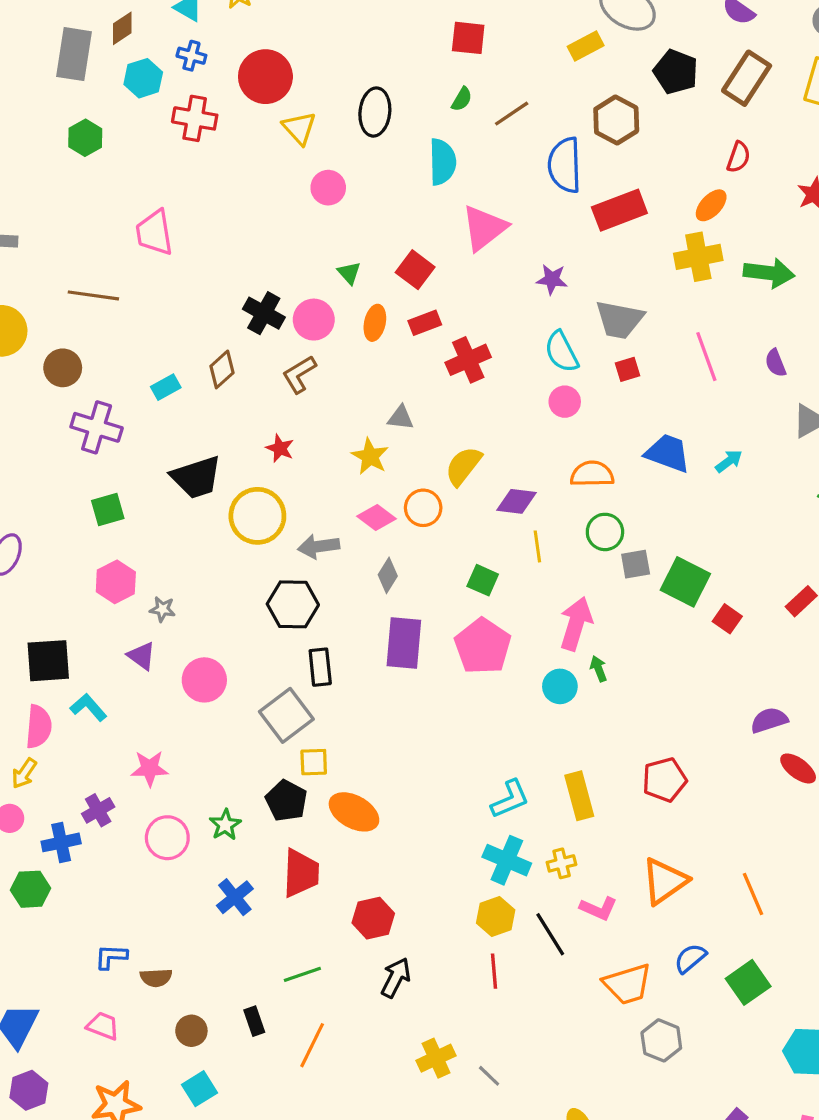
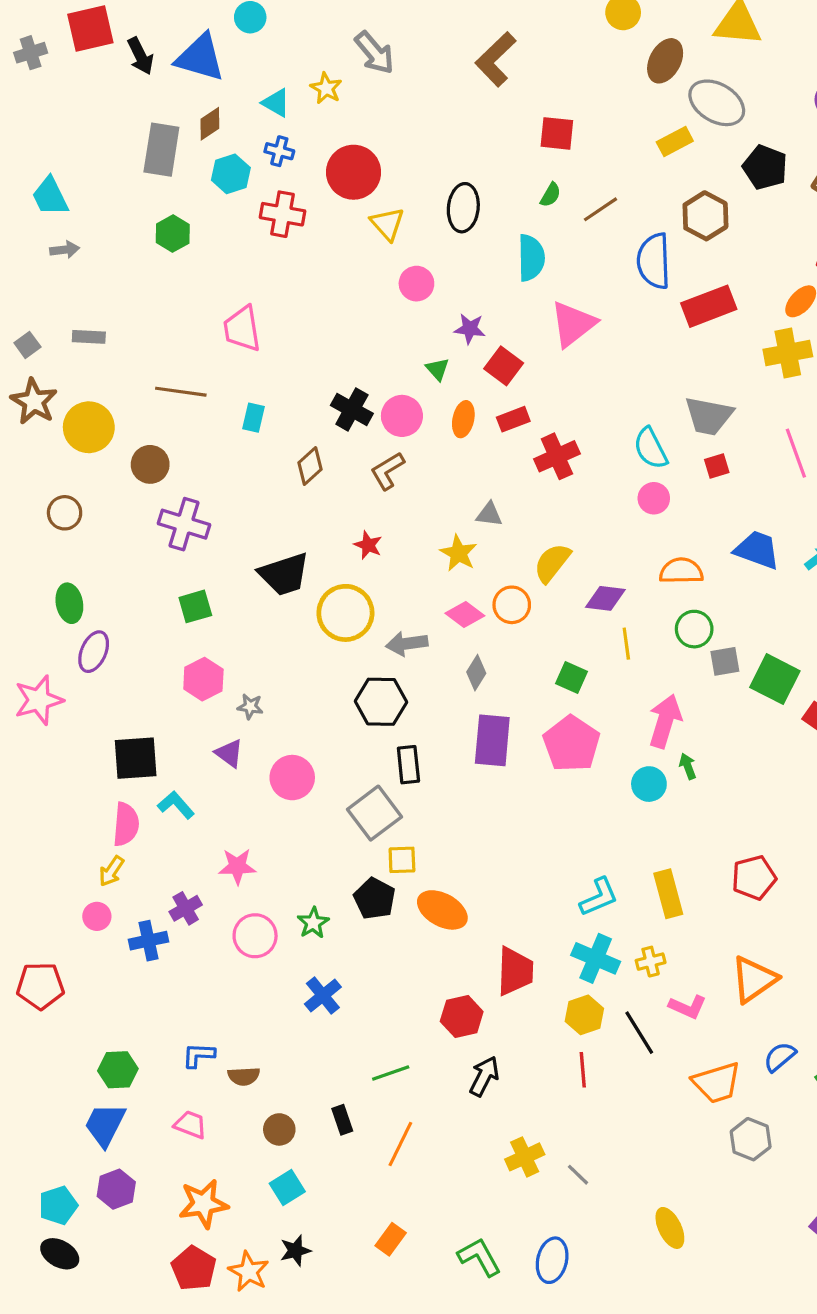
purple star: (552, 279) -> (470, 329), moved
cyan rectangle: (166, 387) -> (253, 418), moved, turned -48
red trapezoid: (301, 873) -> (515, 971), moved
green hexagon: (31, 889) -> (118, 1070), moved

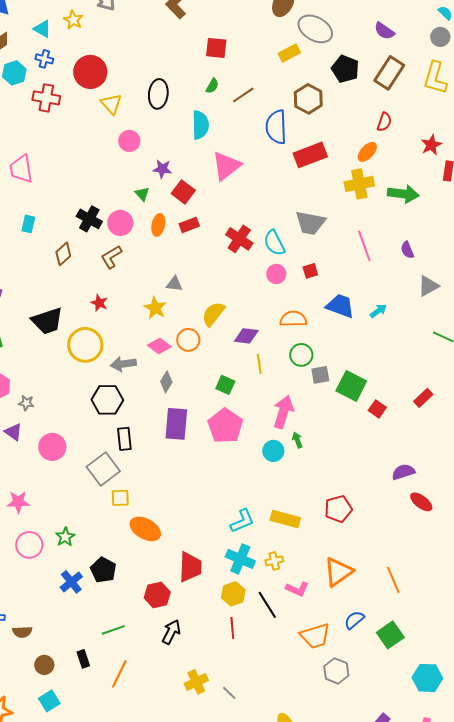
red cross: (557, 456) -> (239, 239), moved, turned -32
red square: (717, 466) -> (310, 271), moved
yellow rectangle: (668, 894) -> (285, 519), turned -60
black pentagon: (375, 899) -> (103, 570), moved

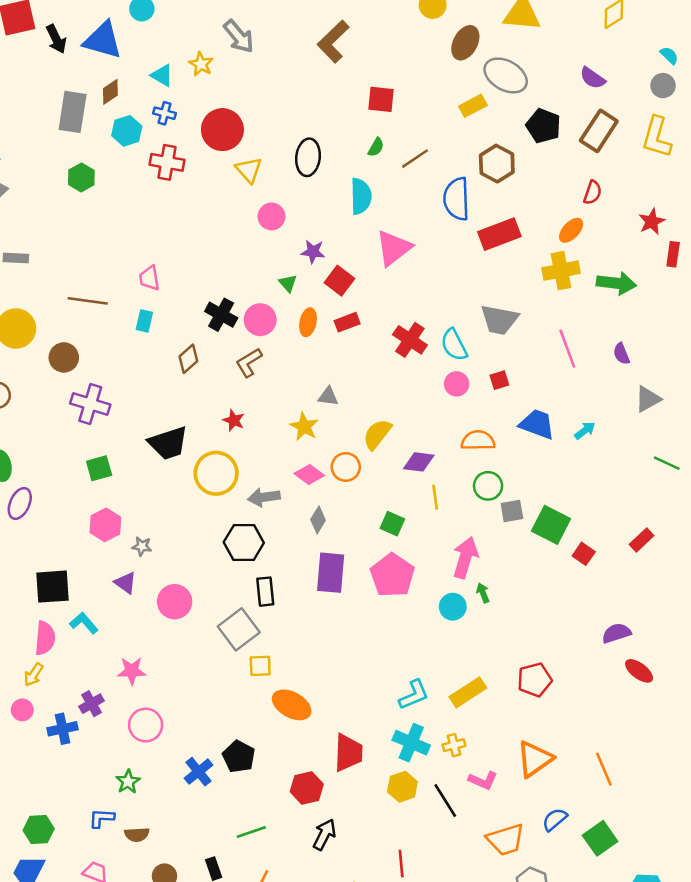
pink trapezoid: (21, 169) -> (149, 278), moved, size x0.7
yellow rectangle: (285, 519) -> (468, 692), turned -48
green star: (65, 537) -> (128, 782), moved
red line: (232, 628) -> (401, 863), moved

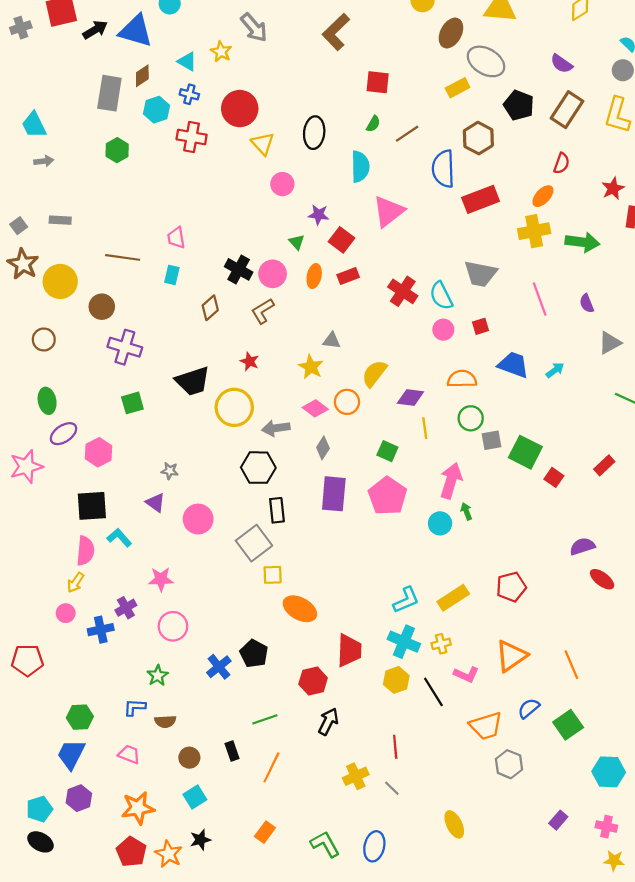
black arrow: (56, 39) -> (95, 30), turned -95
purple ellipse: (20, 503) -> (63, 434), turned 32
pink hexagon: (105, 525) -> (99, 452), moved

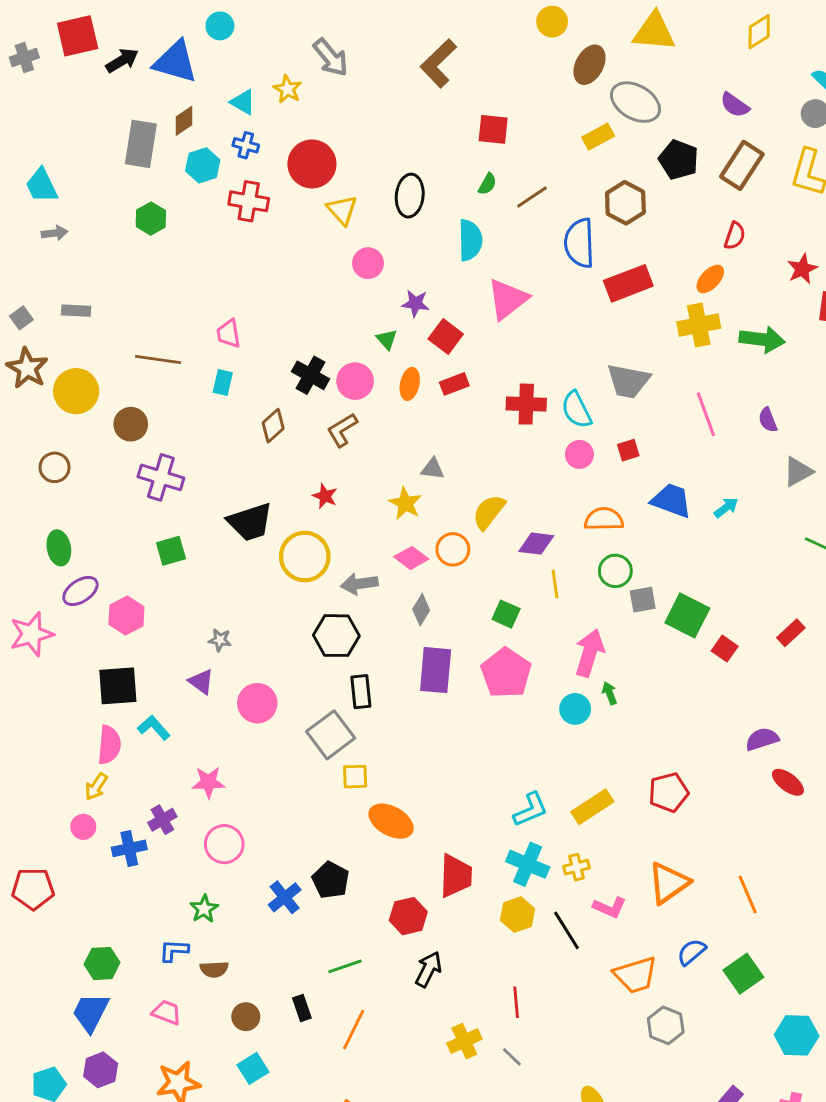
red cross: (403, 291) -> (526, 404), turned -32

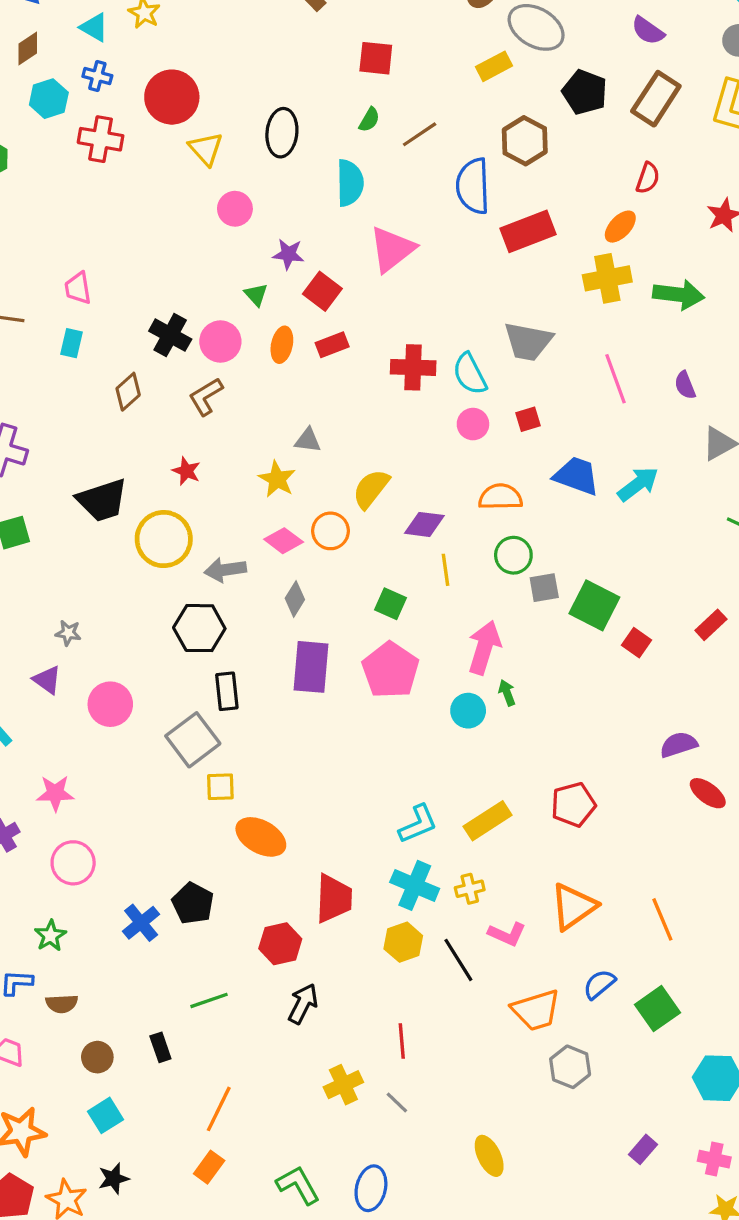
cyan arrow: (726, 508) -> (638, 484), size x1.5
orange line: (354, 1030) -> (219, 1109), moved

